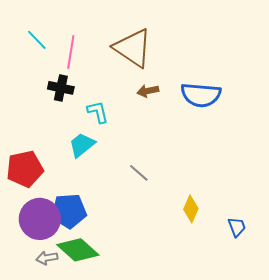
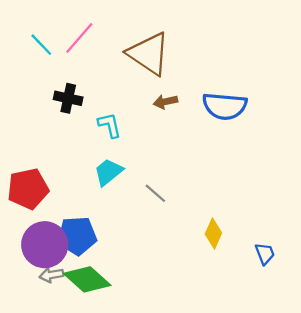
pink line: (71, 52) -> (79, 38), moved, turned 32
cyan trapezoid: (82, 145) -> (108, 172), moved
gray arrow: (47, 258) -> (51, 275), moved

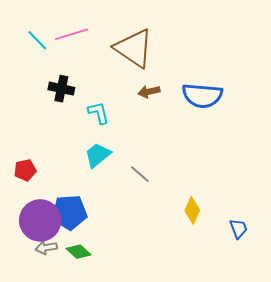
pink line: (79, 38) -> (71, 34), turned 32
red pentagon: (28, 189) -> (25, 170), size x0.6
green diamond: (87, 279) -> (78, 252), size x0.6

